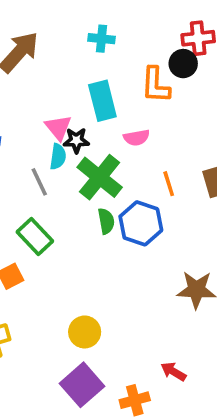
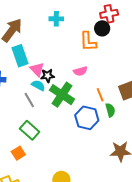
cyan rectangle: (102, 101) -> (20, 56), moved
cyan semicircle: (58, 157) -> (38, 85), turned -64
green semicircle: (106, 221) -> (110, 110), moved

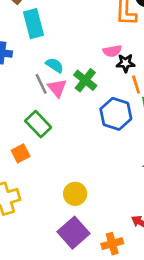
pink triangle: (37, 69) -> (57, 88), moved
black star: (48, 76) -> (126, 63), moved
green cross: (62, 95) -> (85, 80), size x0.7

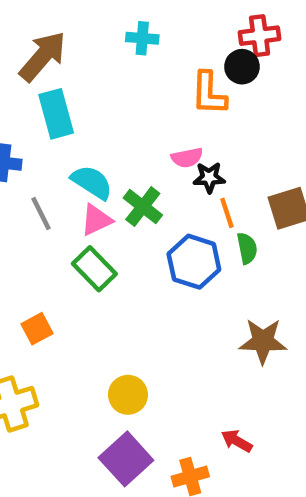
cyan semicircle: (55, 65) -> (92, 182), size x1.4
gray line: (41, 84) -> (41, 214), moved
pink triangle: (57, 88) -> (96, 220), turned 45
green rectangle: (38, 124) -> (94, 269), moved

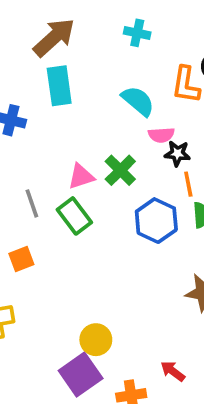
cyan semicircle: (92, 182) -> (138, 101), moved
gray line: (41, 214) -> (32, 203), moved
yellow circle: (128, 395) -> (96, 340), moved

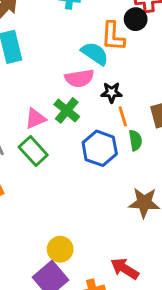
cyan semicircle: (138, 101) -> (95, 54), moved
pink semicircle: (161, 135) -> (79, 78), moved, size x1.4
red arrow: (173, 371) -> (125, 269), size x1.4

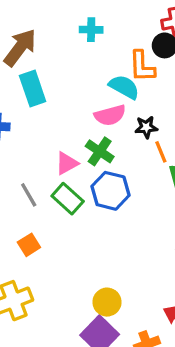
blue hexagon: (100, 148) -> (110, 191), moved

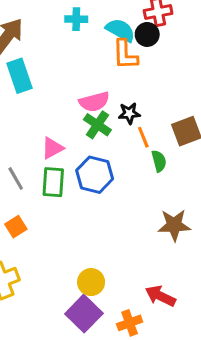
cyan semicircle: (124, 87) -> (120, 30), moved
green cross: (100, 151) -> (97, 125), moved
green rectangle: (68, 199) -> (53, 182), turned 52

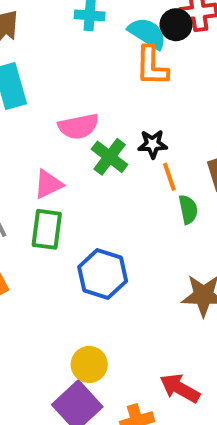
black circle: (147, 34) -> (176, 25), moved
pink semicircle: (94, 102) -> (78, 126), moved
blue hexagon: (95, 175) -> (103, 274), moved

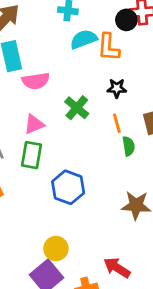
cyan semicircle: (147, 33) -> (84, 39), moved, turned -56
pink semicircle: (78, 126) -> (36, 81), moved
black star: (153, 144) -> (117, 88), moved

